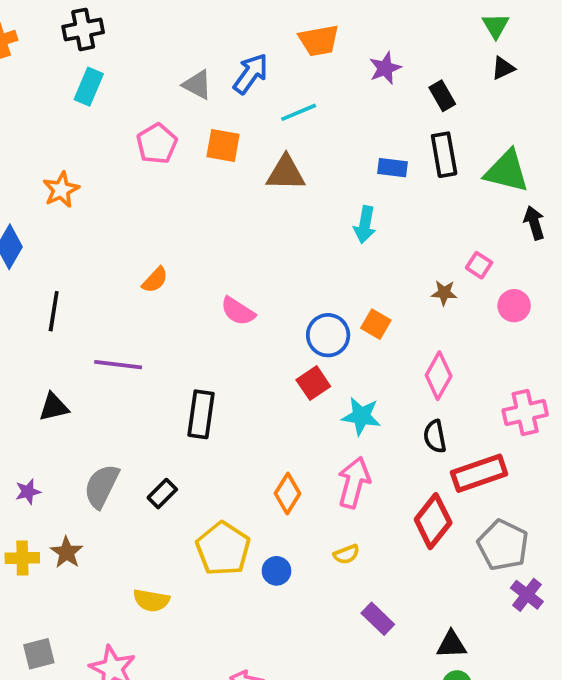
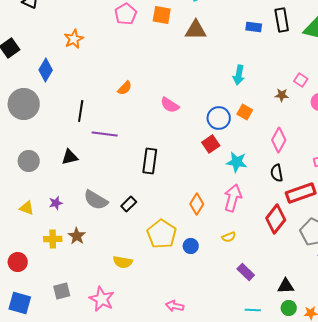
cyan arrow: (365, 225) -> (239, 75), moved
black line: (54, 311) -> (81, 111), moved
gray semicircle: (102, 486) -> (96, 200), turned -85

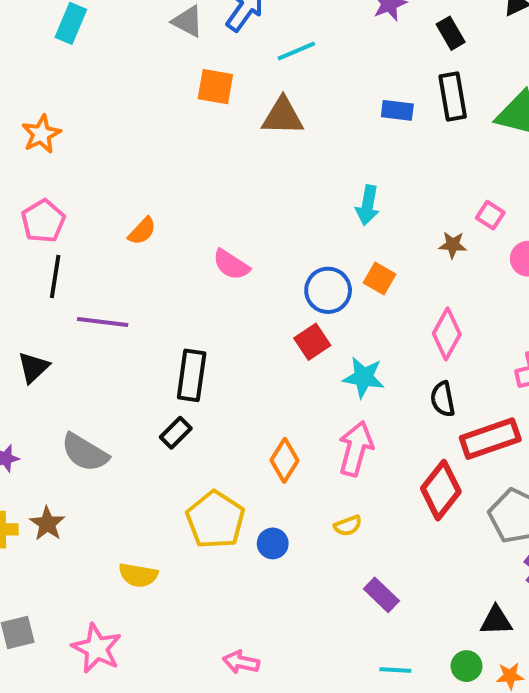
pink pentagon: (126, 14) -> (43, 221), moved
black triangle: (70, 157) -> (33, 367), turned -30
black rectangle: (129, 204) -> (176, 433), moved
black triangle: (286, 286) -> (496, 621), moved

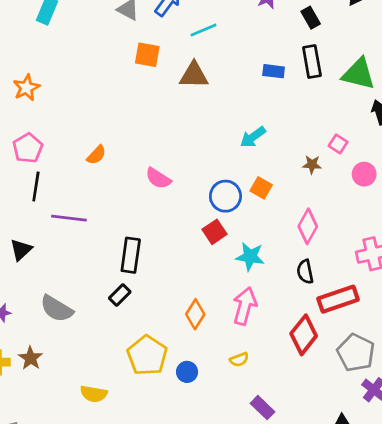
cyan arrow: (368, 205) -> (253, 137), turned 44

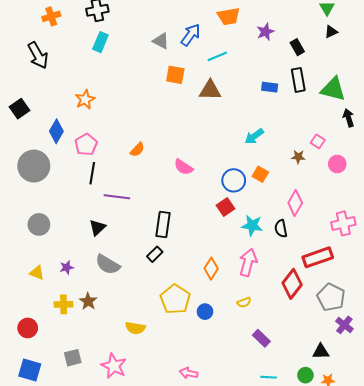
black triangle: (21, 250) -> (97, 228), moved
black semicircle: (305, 272) -> (281, 229), moved

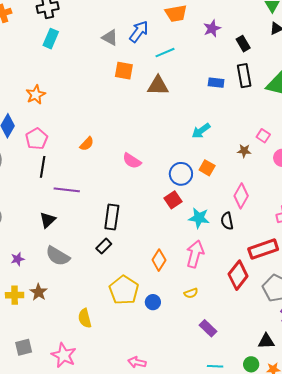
yellow semicircle: (135, 328) -> (85, 318), turned 66

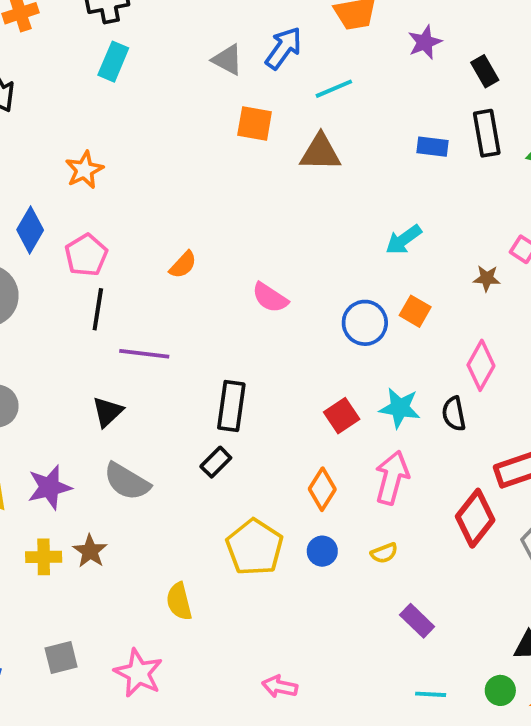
red square: (173, 200) -> (342, 416), moved
purple star: (18, 259) -> (49, 487), size x1.6
blue circle: (153, 302) -> (322, 551), moved

